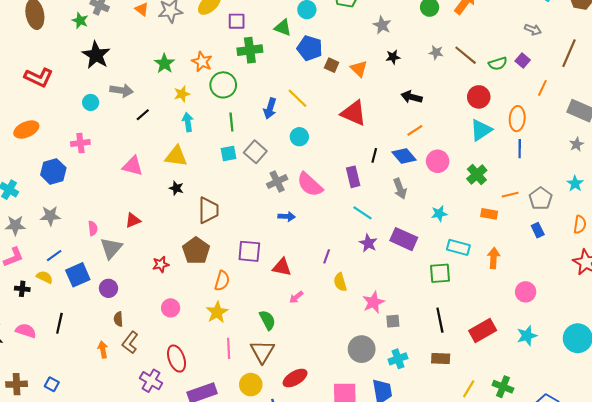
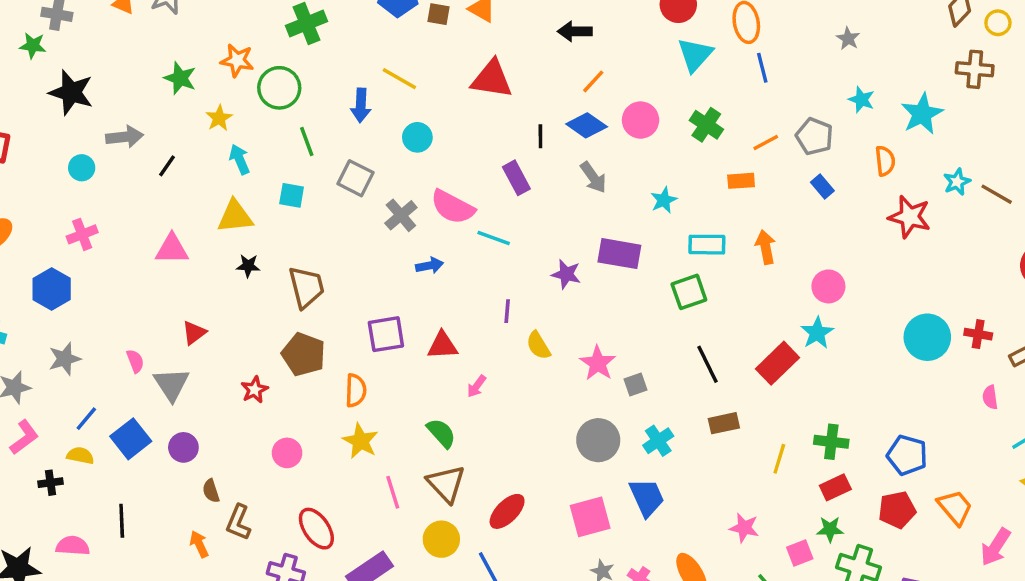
cyan square: (229, 154) -> (292, 195), moved, turned 35
cyan line: (363, 213) -> (494, 238), moved
cyan star: (527, 336) -> (817, 333), moved

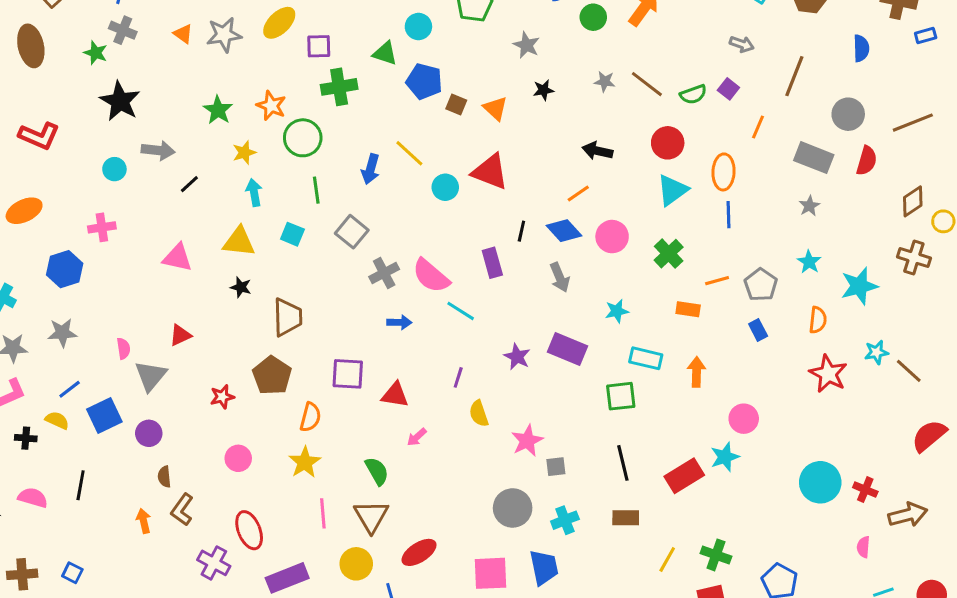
black arrow: (575, 31) -> (597, 151), moved
cyan circle: (417, 137) -> (445, 187), moved

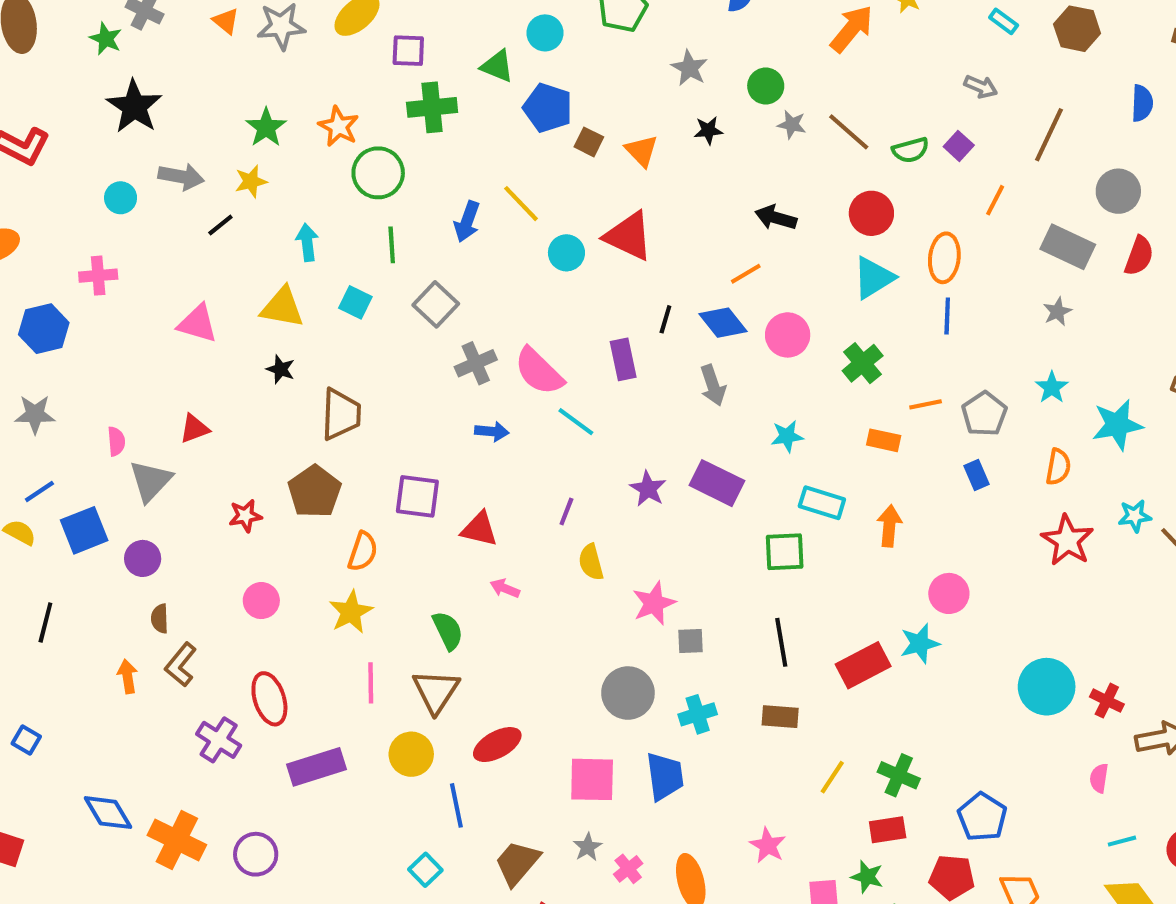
green circle: (593, 17) -> (766, 86), moved
yellow star: (244, 153) -> (251, 181), moved
pink arrow: (417, 437) -> (505, 588), turned 60

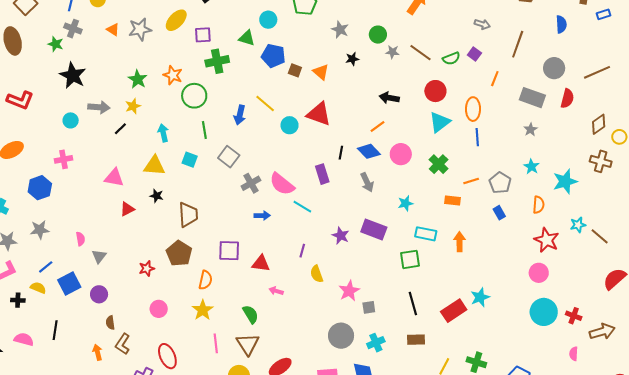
red triangle: (194, 429) -> (127, 209), moved
gray triangle: (150, 481) -> (99, 256), size x0.7
pink circle: (949, 593) -> (539, 273), moved

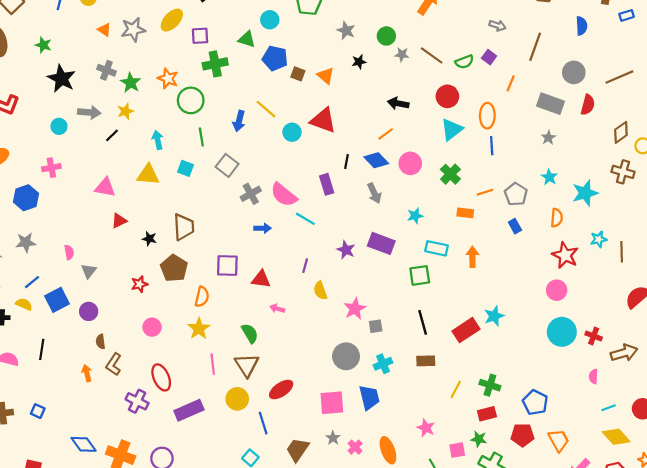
gray cross: (73, 29) -> (106, 70), moved
black star: (157, 196) -> (149, 239), moved
brown line: (600, 236) -> (622, 252), turned 48

